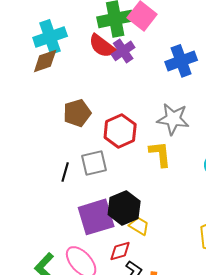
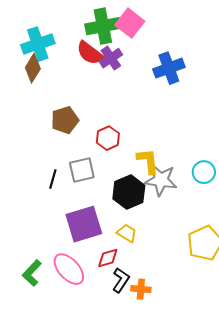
brown diamond: (45, 61) -> (33, 68), turned -40
gray star: (173, 119) -> (161, 180), moved
red hexagon: (120, 131) -> (108, 138), size x0.7
black hexagon: (124, 208) -> (129, 192), moved

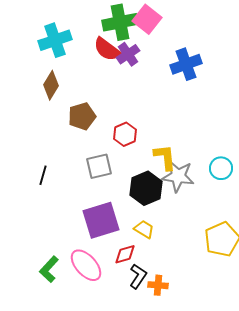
brown diamond: (33, 68) -> (51, 85), moved
black line: (53, 179) -> (43, 175), moved

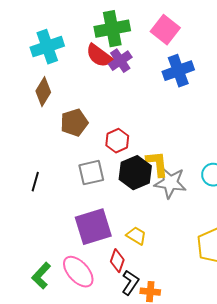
pink square: (147, 19) -> (165, 30), moved
black hexagon: (146, 188) -> (135, 173), moved
red diamond: (125, 254) -> (117, 261), turned -55

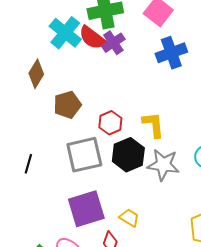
cyan cross: (47, 47) -> (65, 33), moved, turned -32
yellow L-shape: (157, 164) -> (153, 125), moved
gray square: (91, 173) -> (84, 155), size x1.4

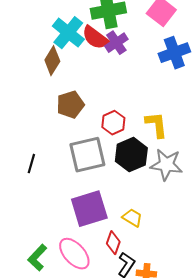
brown diamond: (36, 74) -> (52, 61), moved

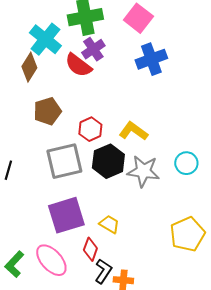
red semicircle: (95, 38) -> (78, 65), moved
yellow L-shape: (156, 125) -> (133, 131), turned -48

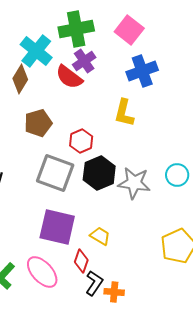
yellow L-shape: (133, 131) -> (124, 113), moved, turned -112
gray square: (64, 161) -> (55, 173), turned 33
purple square: (66, 215) -> (57, 227), turned 30

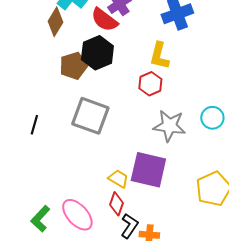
red hexagon: (81, 141) -> (150, 84), moved
black hexagon: (99, 173) -> (97, 53), moved
purple square: (57, 227) -> (148, 170), moved
yellow trapezoid: (100, 236) -> (118, 179), moved

